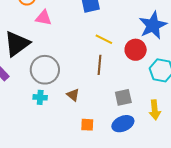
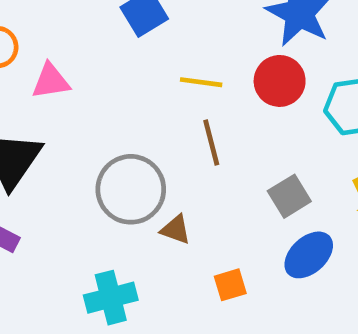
gray circle: (45, 70) -> (131, 189), moved
cyan cross: (40, 97) -> (111, 298), moved, size x1.5

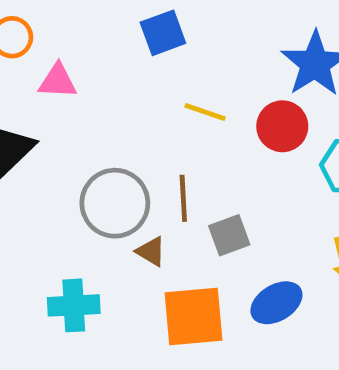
brown line: (211, 142) -> (183, 198), moved
gray square: (289, 196) -> (229, 235), moved
orange square: (230, 285) -> (194, 316), size x2.0

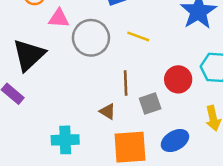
red circle: (282, 126) -> (178, 79), moved
gray circle: (115, 203) -> (91, 38), moved

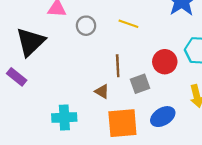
gray circle: (91, 38) -> (86, 26), size x0.6

